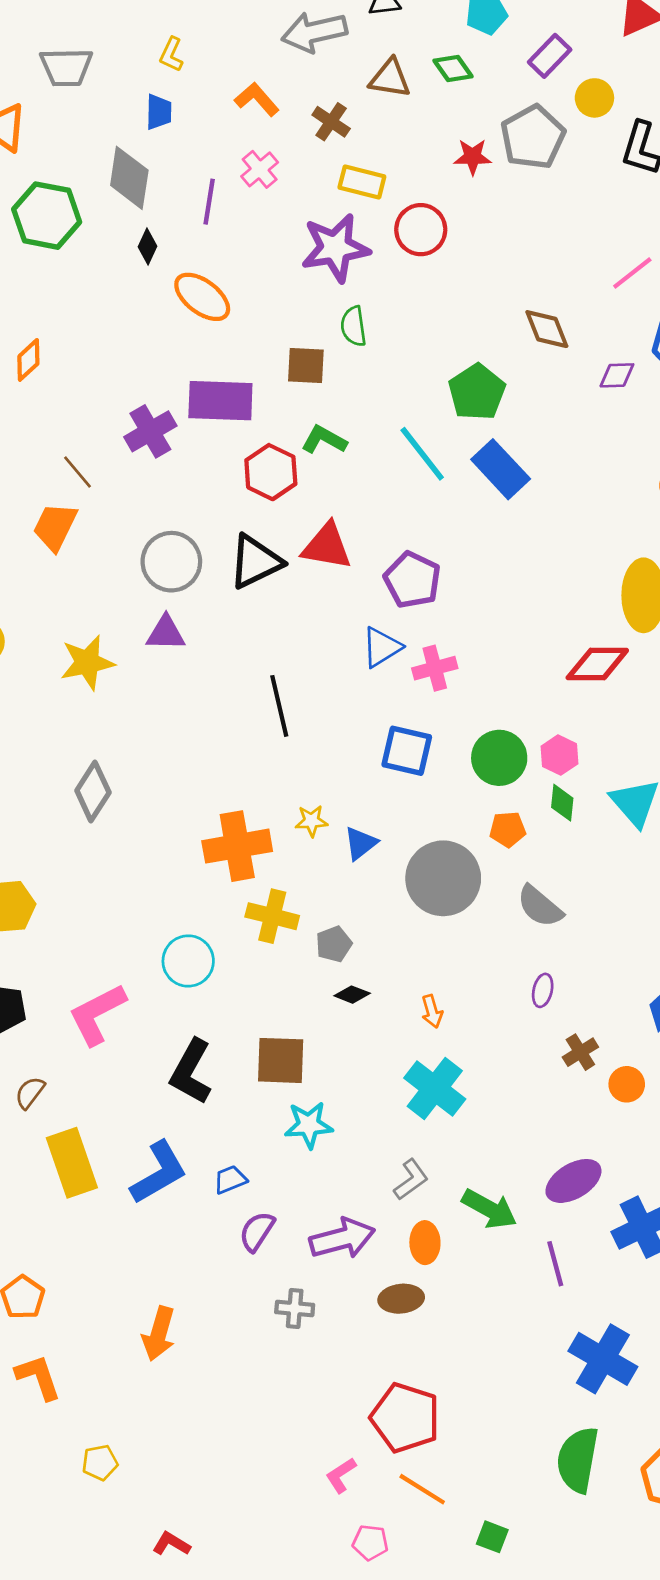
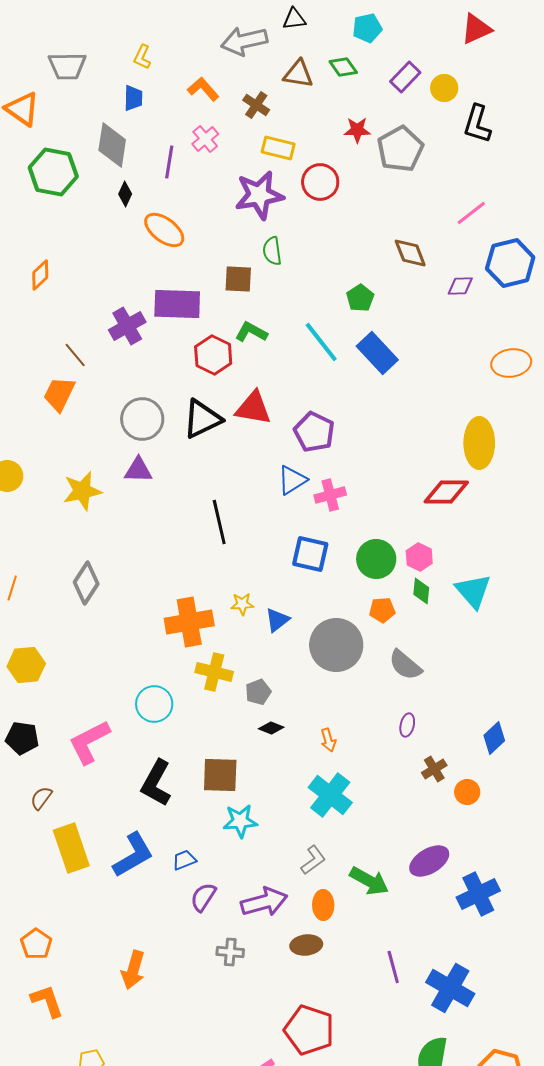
purple rectangle: (550, 56) -> (405, 77), moved
gray pentagon: (533, 137) -> (400, 149), moved
green pentagon: (477, 392) -> (360, 298), size x0.7
purple line: (555, 1264) -> (393, 967), moved

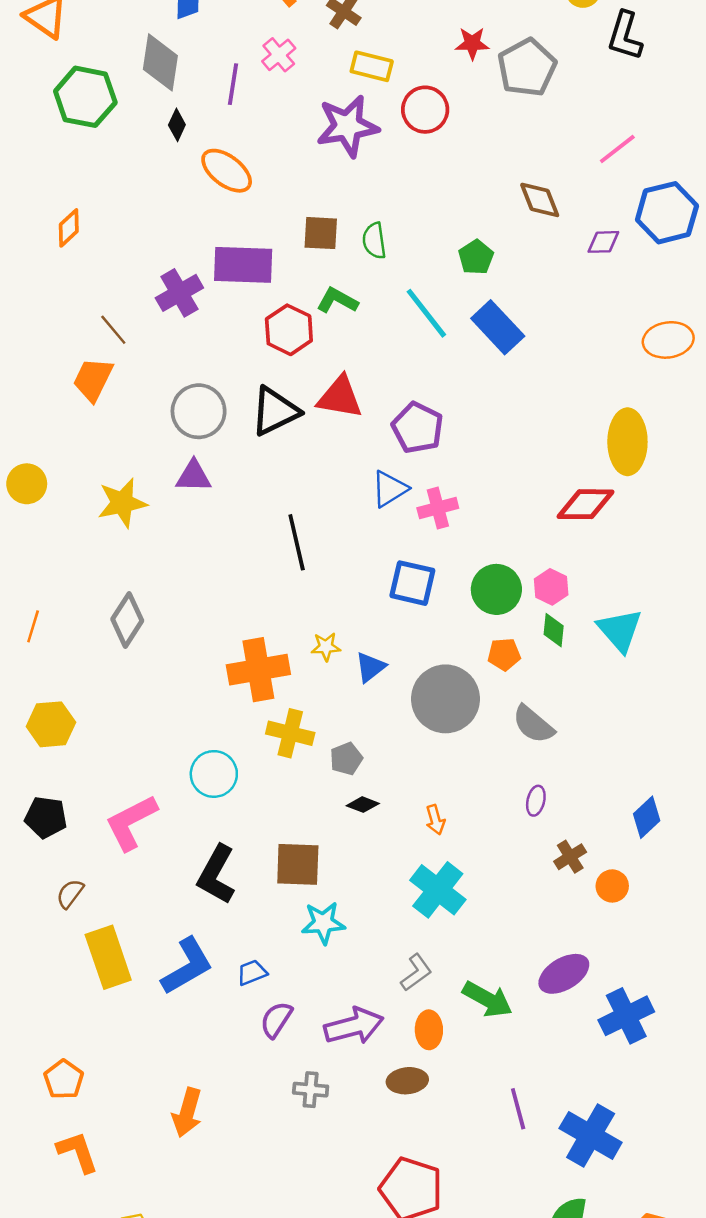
green semicircle: (272, 251) -> (374, 241), moved

